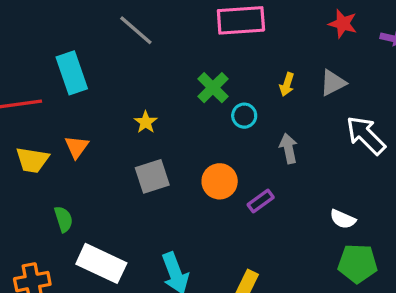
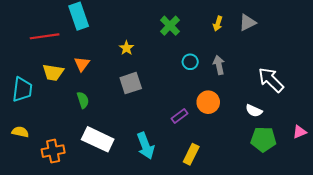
cyan circle: (244, 116) -> (190, 62), moved
white arrow: (366, 135) -> (271, 80), moved
orange circle: (220, 181) -> (208, 102), moved
purple rectangle: (261, 201) -> (180, 116), moved
green semicircle: (64, 219) -> (83, 100), moved

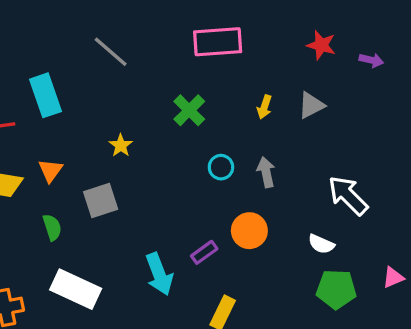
gray square: (131, 83) -> (101, 201), moved
cyan arrow: (146, 146) -> (159, 274), moved

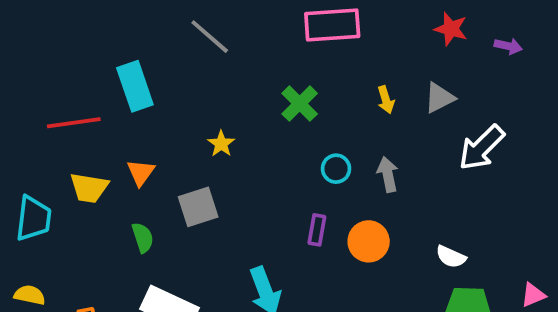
yellow arrow: (264, 107) -> (386, 100), turned -35
white arrow: (348, 196) -> (482, 148), moved, turned -90
purple rectangle: (204, 252) -> (317, 230), moved, turned -44

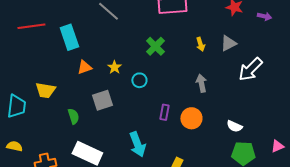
red line: (74, 123) -> (31, 26), moved
cyan circle: (336, 169) -> (139, 80), moved
orange triangle: (141, 172) -> (84, 67), moved, turned 35

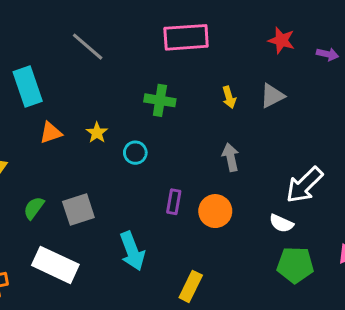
green cross: (155, 46) -> (160, 100), turned -36
white arrow: (250, 69) -> (304, 185), moved
gray square: (102, 100) -> (78, 210), moved
green semicircle: (73, 116) -> (34, 208), turned -126

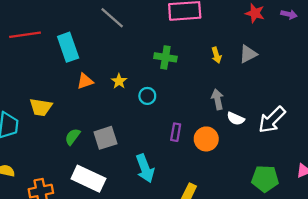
purple arrow: (328, 54) -> (289, 14), moved
white semicircle: (281, 223) -> (236, 119), moved

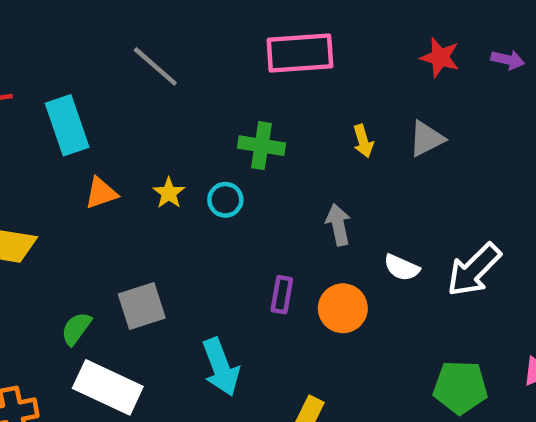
cyan circle: (147, 96) -> (225, 200), moved
gray arrow: (218, 99) -> (338, 225), moved
green semicircle: (73, 137) -> (76, 329), moved

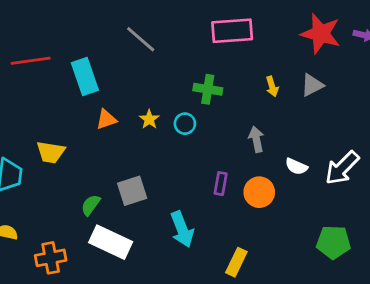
red star: (440, 57) -> (321, 34), size x1.6

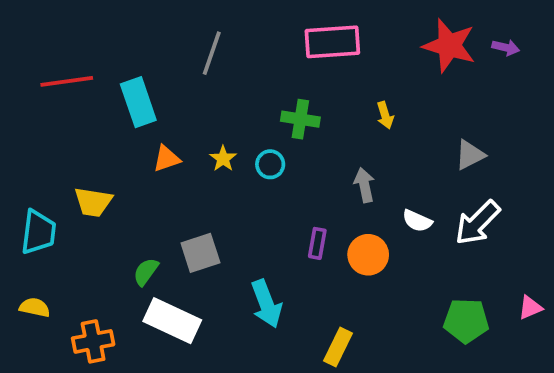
gray line: (141, 39) -> (212, 53), turned 68
gray triangle: (312, 85) -> (470, 155), moved

